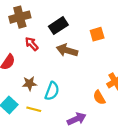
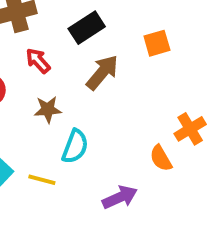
brown arrow: (67, 50) -> (102, 72), turned 114
brown star: (29, 84) -> (48, 109), moved

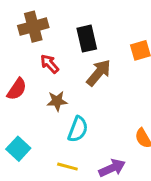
black rectangle: (87, 28) -> (87, 39), turned -70
yellow line: (42, 180) -> (67, 167), moved

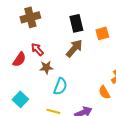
black rectangle: (87, 39) -> (76, 23), moved
red arrow: (50, 64) -> (37, 49), moved

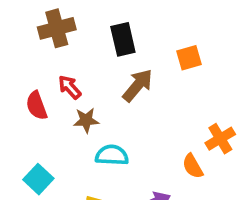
black rectangle: (76, 23) -> (123, 39), moved
red semicircle: (19, 59) -> (37, 106), turned 126
cyan semicircle: (60, 86) -> (112, 155), turned -108

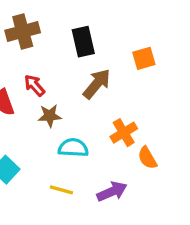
orange cross: (220, 139) -> (124, 133), moved

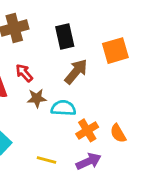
orange square: (144, 58) -> (115, 51), size x1.4
orange cross: (124, 133) -> (87, 130), moved
cyan semicircle: (73, 148) -> (63, 108), moved

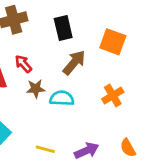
orange square: (115, 51) -> (113, 42), turned 36
orange cross: (87, 130) -> (113, 96), moved
orange semicircle: (118, 133) -> (128, 148), moved

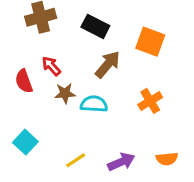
black rectangle: (63, 28) -> (95, 26), turned -50
orange semicircle: (128, 148) -> (167, 159), turned -66
yellow line: (45, 149) -> (76, 160), turned -48

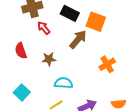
orange square: (150, 42) -> (96, 22), moved
red arrow: (51, 66) -> (44, 28), moved
cyan semicircle: (94, 104) -> (63, 83), moved

